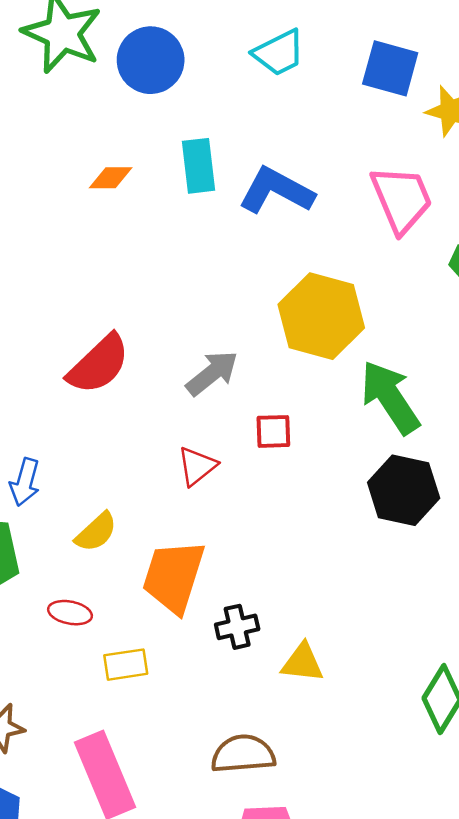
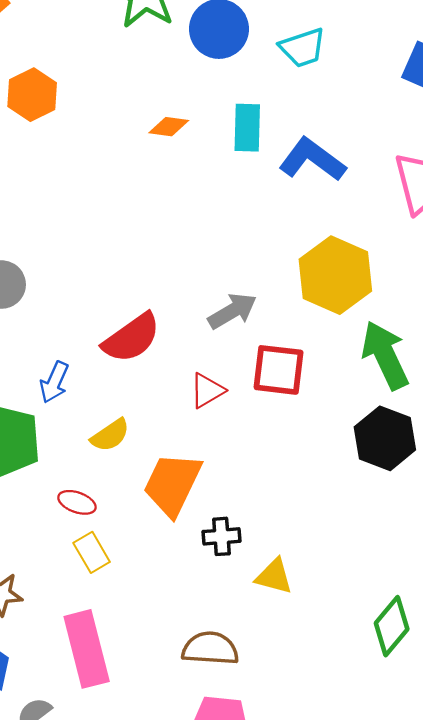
cyan trapezoid: (279, 53) -> (303, 48), moved
red semicircle: (99, 364) -> (131, 338), moved
red square: (273, 431) -> (279, 370), size x1.6
yellow rectangle: (126, 665) -> (92, 552), moved, turned 60

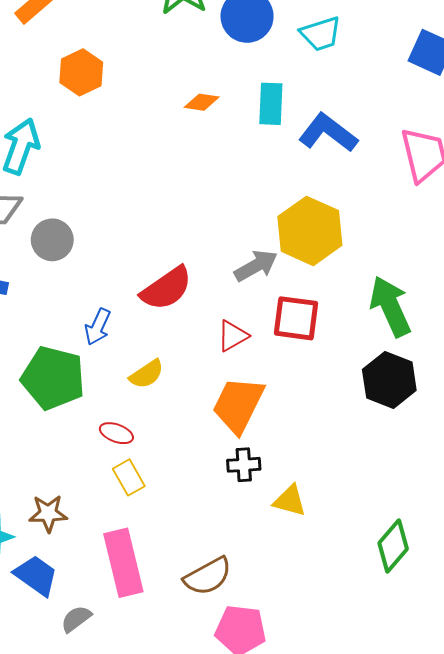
yellow hexagon: (335, 275) -> (310, 231), moved
orange trapezoid: (172, 484) -> (238, 405), moved
brown semicircle: (210, 649) -> (208, 576), moved, turned 147

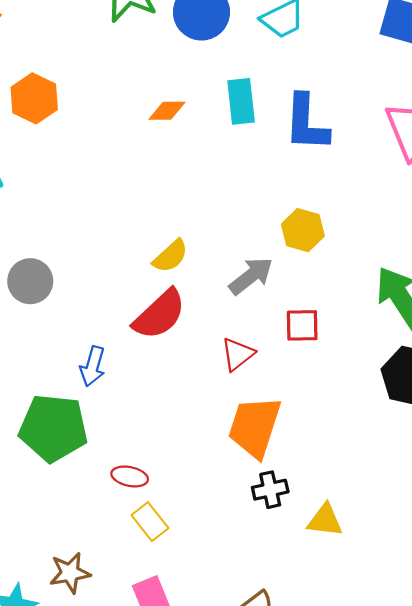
blue L-shape: (328, 133) -> (306, 123), turned -116
yellow hexagon: (310, 231) -> (303, 230), size x0.6
red square: (296, 318) -> (302, 325), size x0.7
yellow semicircle: (147, 374) -> (170, 256), moved

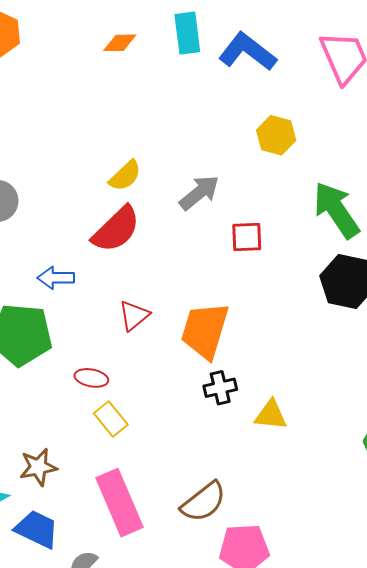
blue L-shape: (306, 123) -> (247, 52), turned 126
yellow hexagon: (303, 230) -> (276, 135), moved
red triangle: (238, 354) -> (134, 315), moved
blue arrow: (93, 366) -> (56, 278), turned 75

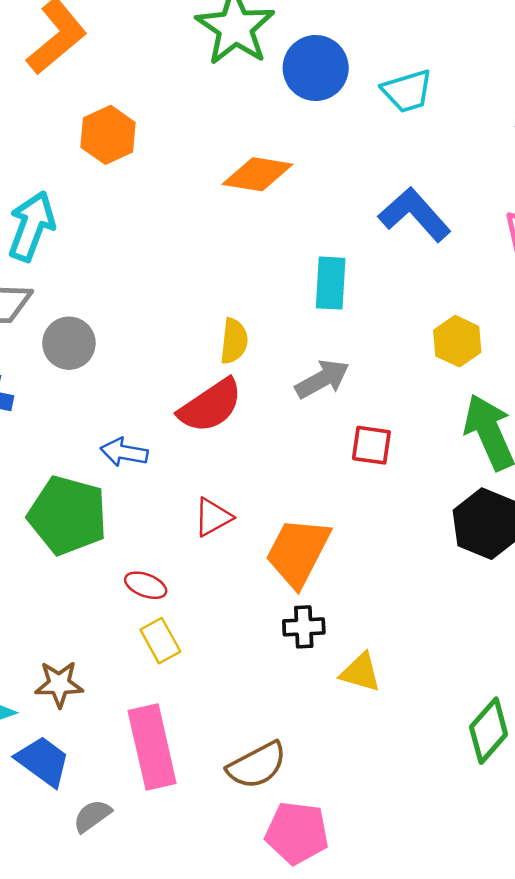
cyan rectangle: (187, 33) -> (331, 283), moved
orange diamond: (120, 43) -> (258, 174), size x1.6
yellow hexagon: (276, 135) -> (457, 341), moved
yellow semicircle: (125, 176) -> (234, 341), turned -51

